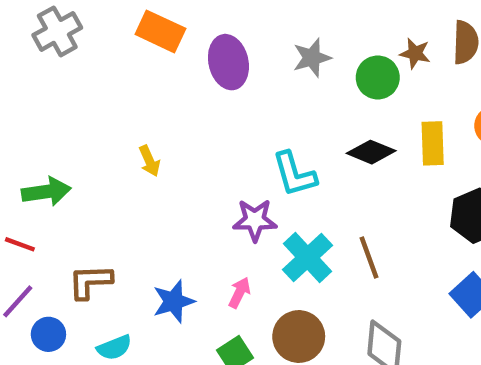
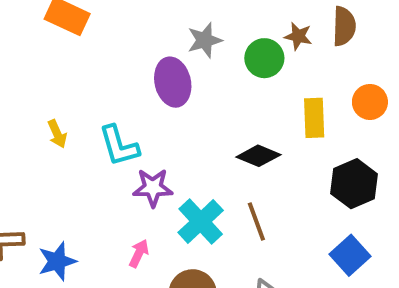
purple ellipse: (228, 62) -> (173, 82), moved
black diamond: (371, 152) -> (258, 156), moved
cyan L-shape: (294, 174) -> (119, 146), moved
blue star: (174, 301) -> (57, 261), moved

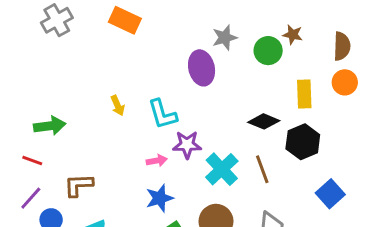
brown semicircle: (344, 26) -> (342, 46), moved
black hexagon: (354, 184) -> (303, 142), moved
pink arrow: (139, 253) -> (157, 161), moved, turned 54
blue star: (57, 261) -> (160, 198), moved

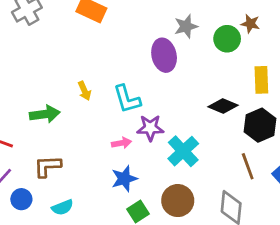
green arrow: (50, 126) -> (45, 114), moved
brown line: (262, 169) -> (248, 166), moved

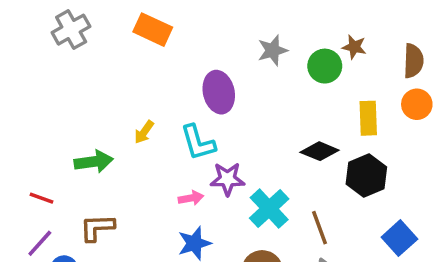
purple ellipse: (164, 55) -> (219, 92), moved
yellow arrow: (84, 91) -> (144, 132), turned 60
brown line: (248, 166) -> (320, 228), moved

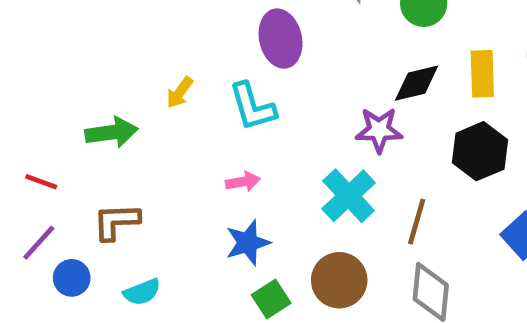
black diamond: (320, 151) -> (417, 83), moved, turned -36
purple star: (227, 179) -> (379, 130), moved
brown line: (320, 228) -> (417, 222), turned 36

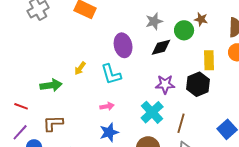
black diamond: (417, 83) -> (161, 47), moved
black hexagon: (480, 151) -> (198, 84), moved

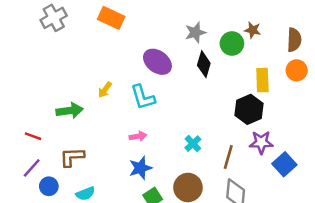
purple ellipse: (123, 45) -> (157, 62), turned -40
black diamond: (161, 47) -> (204, 64), turned -60
purple star: (165, 84) -> (261, 142), moved
cyan cross: (152, 112) -> (193, 144), size x0.6

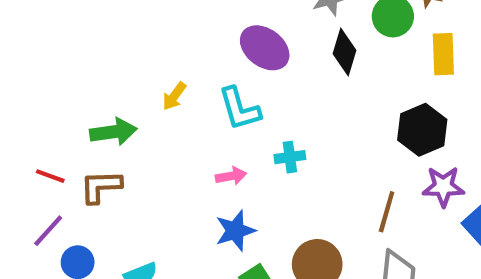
yellow rectangle: (262, 80) -> (443, 54), moved
cyan cross: (193, 144) -> (290, 157), moved, turned 35
brown L-shape: (72, 157) -> (101, 187), moved

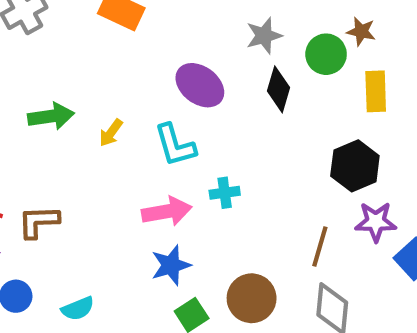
green arrow: (113, 132) -> (51, 116), moved
pink arrow: (231, 176) -> (167, 211), size x1.6

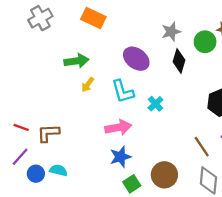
green arrow: (51, 116) -> (76, 61), moved
cyan cross: (225, 193) -> (155, 104), moved, turned -35
brown line: (320, 247) -> (202, 147), turned -50
cyan semicircle: (78, 309) -> (58, 170), moved, turned -144

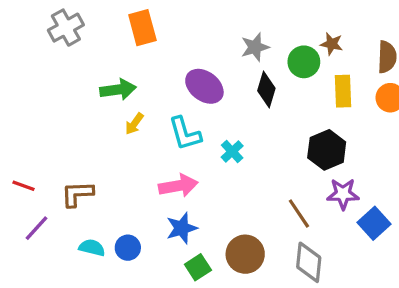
orange rectangle: (93, 18) -> (142, 28), turned 50
red line: (21, 127) -> (23, 186), moved
blue circle: (36, 174) -> (128, 248), moved

